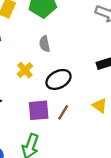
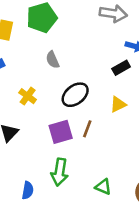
yellow cross: (25, 70) -> (28, 96), moved
yellow triangle: (100, 106) -> (118, 104), moved, turned -49

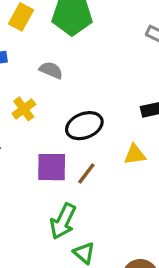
gray semicircle: (53, 60) -> (51, 70), moved, turned 120
green arrow: (60, 172) -> (63, 221), moved

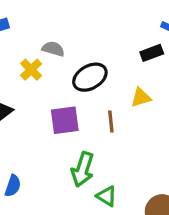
gray semicircle: (51, 70) -> (53, 49), moved
brown line: (86, 173) -> (111, 122), moved, turned -35

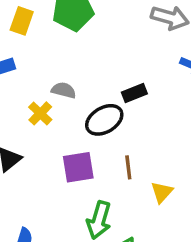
black rectangle: (152, 53) -> (134, 93), moved
yellow triangle: (141, 97) -> (162, 192), moved, turned -30

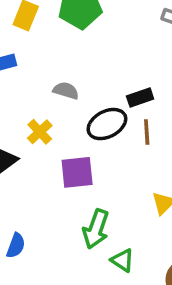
yellow cross: (40, 113) -> (40, 132), moved
brown line: (128, 167) -> (147, 132), moved

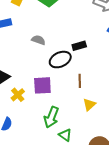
yellow cross: (40, 132) -> (18, 95), moved
brown line: (147, 132) -> (80, 81), moved

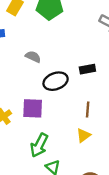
black rectangle: (79, 46) -> (87, 69), moved
brown line: (80, 81) -> (88, 110), moved

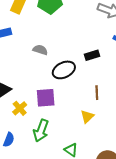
yellow triangle: (83, 135) -> (87, 117), moved
green arrow: (39, 145) -> (41, 130), moved

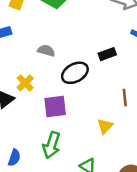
brown line: (97, 93) -> (125, 98), moved
yellow cross: (20, 108) -> (25, 83), moved

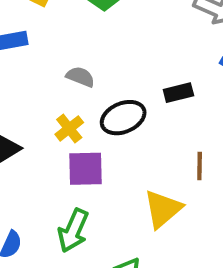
yellow cross: (25, 83) -> (69, 128), moved
yellow triangle: (105, 126) -> (163, 209), size x1.5

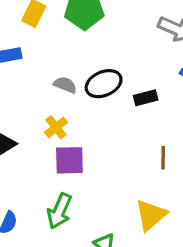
black ellipse: (123, 118) -> (104, 84), moved
yellow triangle: (163, 209) -> (151, 215), moved

